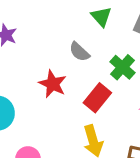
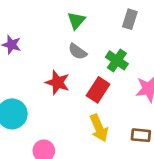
green triangle: (101, 17) -> (76, 21), moved, turned 30

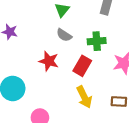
green cross: (117, 60) -> (97, 41), turned -36

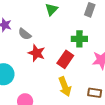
gray semicircle: (64, 35) -> (25, 34), moved

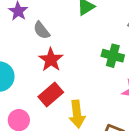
red rectangle: (65, 59) -> (51, 95), moved

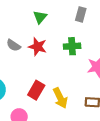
red star: (51, 60) -> (38, 47), moved

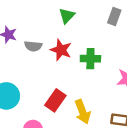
gray semicircle: (14, 45) -> (33, 46), turned -32
green cross: (72, 46) -> (90, 59), moved

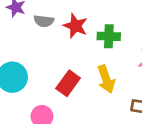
yellow arrow: (83, 112) -> (106, 79), moved

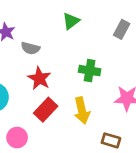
red star: (75, 26) -> (39, 78), moved

